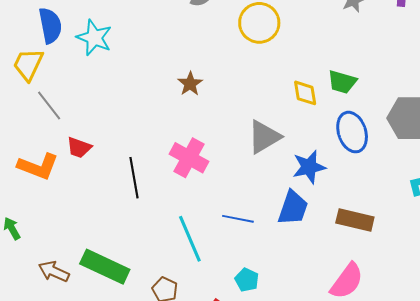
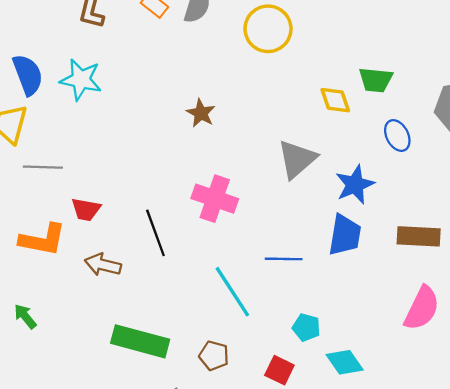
gray line: (49, 105) -> (43, 167), turned -40
blue ellipse: (352, 132) -> (397, 136), size x0.7
brown arrow: (54, 272) -> (103, 265), moved

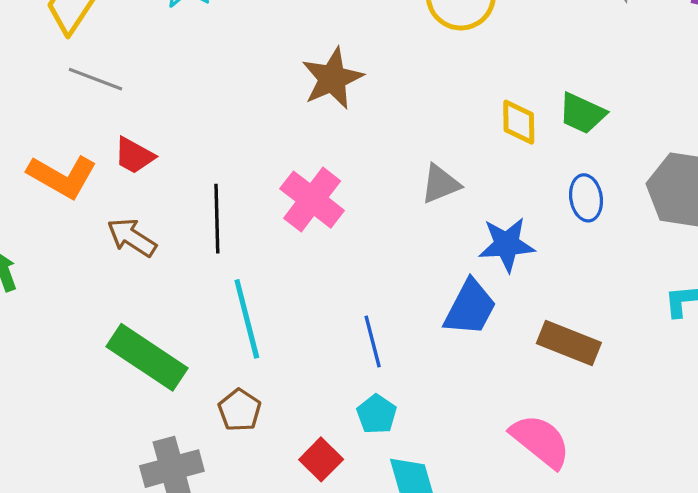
brown star: (201, 113) -> (332, 78), size x1.5
gray triangle: (297, 159) -> (440, 184), size x0.7
blue line: (284, 259) -> (373, 341), moved, turned 56
cyan line: (232, 292) -> (247, 319), moved
pink semicircle: (422, 308) -> (540, 441), turned -96

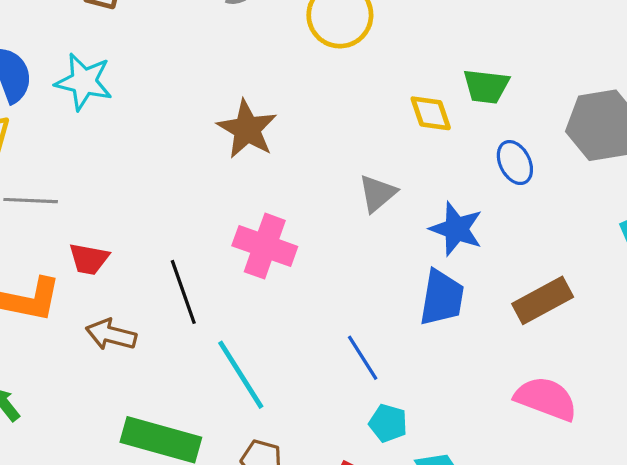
blue star: (507, 244) -> (456, 229), turned -30
brown rectangle: (569, 343) -> (543, 300), turned -32

